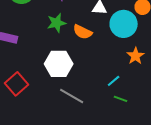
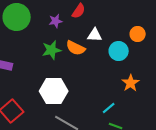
cyan circle: (124, 24) -> (119, 51), size x0.7
orange semicircle: (83, 32) -> (76, 48), moved

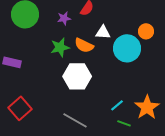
cyan circle: (119, 51) -> (127, 48), size x1.4
orange star: (131, 83) -> (147, 107), moved, size x1.4
white hexagon: (54, 91) -> (77, 76), moved

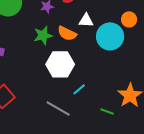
cyan line: (117, 105) -> (79, 89), moved

